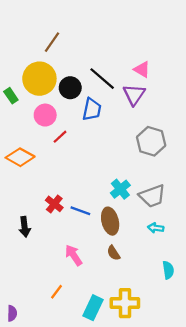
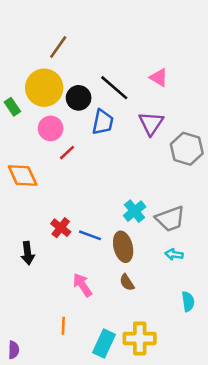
purple triangle: (134, 95) -> (151, 123), moved
gray hexagon: (151, 141) -> (187, 149), moved
orange diamond: (20, 157) -> (23, 176), turned 36
orange line: (57, 292) -> (63, 326), turned -35

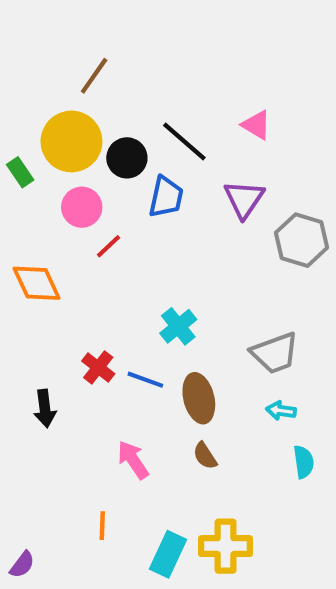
cyan cross: (135, 211) -> (178, 326), moved
cyan semicircle: (188, 301) -> (304, 462), moved
purple semicircle: (14, 350) -> (22, 565), turned 36

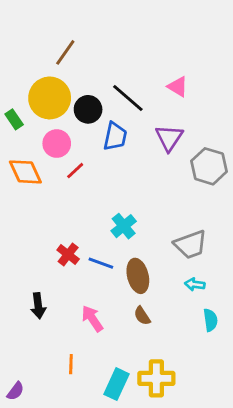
orange diamond: (37, 283) -> (25, 172), moved
black arrow: (45, 408) -> (38, 306), moved

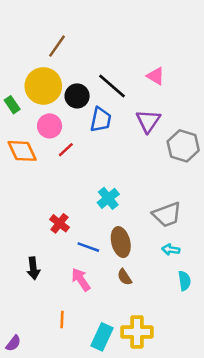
blue line: (101, 263) -> (88, 247), moved

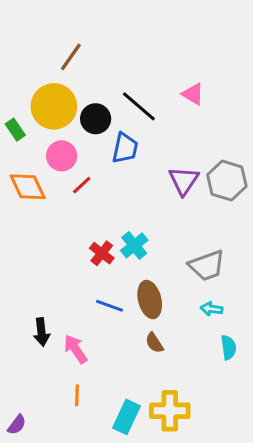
purple triangle: (148, 121) -> (184, 181), moved
red cross: (60, 223) -> (102, 253), moved
pink arrow: (81, 280) -> (76, 349), moved

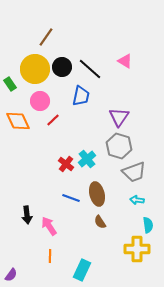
black circle: (96, 119) -> (62, 67), moved
gray hexagon: (227, 181) -> (119, 146), moved
yellow cross: (170, 411) -> (137, 249), moved

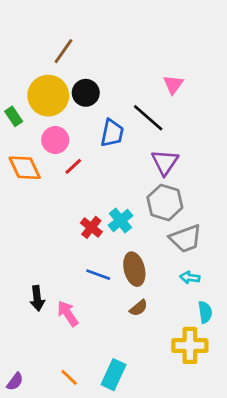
pink triangle: (125, 61) -> (173, 84), turned 35
black line: (90, 69) -> (148, 118), moved
brown semicircle: (100, 222) -> (138, 308), turned -96
orange line: (50, 256) -> (69, 377), moved, turned -48

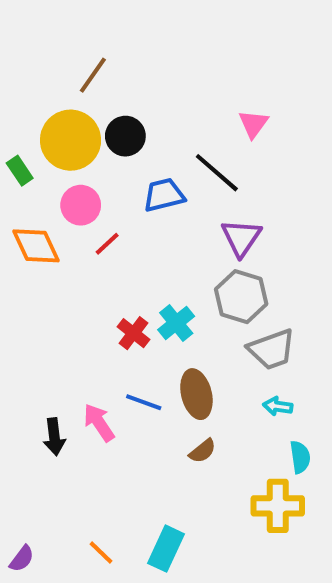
blue trapezoid: (112, 133) -> (164, 195), turned -116
pink arrow: (68, 314) -> (99, 423), moved

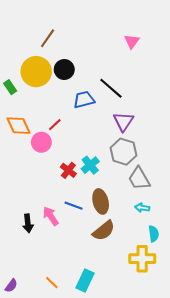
pink triangle: (253, 124) -> (132, 41), moved
pink circle: (81, 205) -> (41, 142), moved
gray trapezoid: (272, 349) -> (139, 179), turned 80
brown semicircle: (203, 451) -> (104, 231), size x1.6

